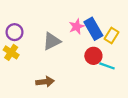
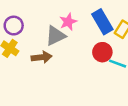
pink star: (77, 26) -> (68, 22), moved
brown arrow: (45, 82) -> (42, 57), moved

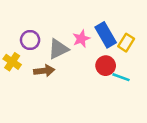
pink star: (68, 22) -> (81, 39), moved
purple circle: (14, 26) -> (30, 40), moved

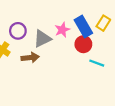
yellow rectangle: (126, 43) -> (103, 23), moved
red circle: (106, 66) -> (83, 44), moved

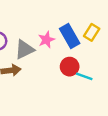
red circle: (83, 44) -> (70, 67), moved

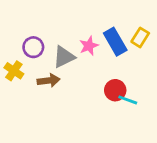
red circle: (70, 67) -> (115, 90), moved
cyan line: (84, 76) -> (128, 100), moved

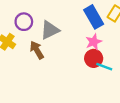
pink star: (89, 46) -> (94, 42), moved
brown arrow: (49, 81) -> (37, 50), turned -114

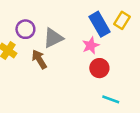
pink star: (94, 42) -> (91, 45), moved
cyan line: (104, 67) -> (111, 99), moved

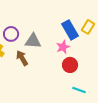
gray triangle: (53, 38) -> (33, 41), turned 30

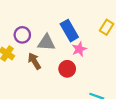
blue rectangle: (70, 30) -> (69, 31), moved
red circle: (70, 65) -> (67, 69), moved

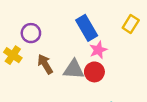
gray triangle: (46, 43) -> (74, 69), moved
red circle: (67, 69) -> (94, 72), moved

